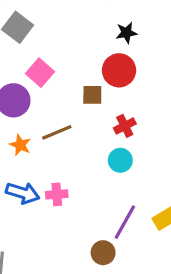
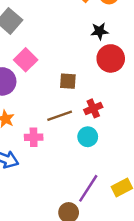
red circle: (119, 70) -> (111, 58), moved
brown line: (57, 132) -> (60, 116), moved
pink cross: (57, 194) -> (34, 137), moved

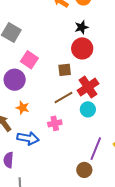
red circle: (111, 58) -> (82, 48), moved
red cross: (93, 108) -> (88, 87), size x1.5
pink cross: (34, 137) -> (55, 123), moved

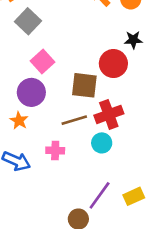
black star: (82, 27) -> (133, 40), moved
brown square: (65, 70) -> (84, 85), size x1.5
purple circle: (15, 80) -> (31, 92), moved

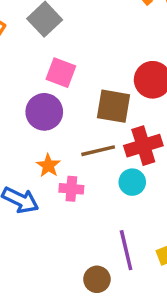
pink square: (43, 62) -> (61, 73), turned -30
orange star: (19, 121) -> (48, 166), moved
purple line: (100, 195) -> (126, 250), turned -52

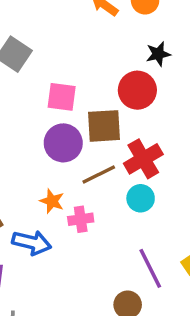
pink square: (61, 73) -> (62, 97), moved
purple circle: (44, 112) -> (63, 143), moved

